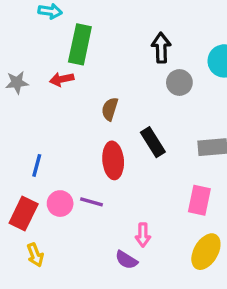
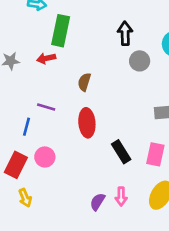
black rectangle: (153, 142) -> (121, 152), moved
purple line: (92, 202) -> (46, 107), moved
pink arrow: (143, 235) -> (121, 196), moved
purple semicircle: (126, 260) -> (97, 202), turned 90

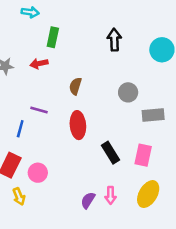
green rectangle: (61, 31) -> (53, 37), size x0.7
gray circle: (140, 61) -> (128, 92), moved
pink circle: (45, 157) -> (38, 173), moved

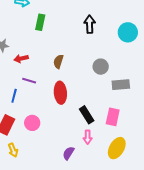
red arrow: (39, 64) -> (21, 58), moved
pink circle: (38, 173) -> (32, 123), moved
pink arrow: (111, 195) -> (88, 137), moved

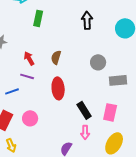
red arrow: (21, 58) -> (29, 58), moved, turned 72
blue line: (14, 96) -> (12, 91), turned 56

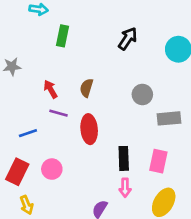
black arrow: (87, 20) -> (128, 39), turned 36
purple line: (27, 76) -> (59, 113), moved
black rectangle: (84, 110) -> (124, 158), turned 30

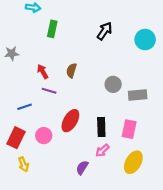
gray circle: (142, 94) -> (113, 84), moved
red ellipse: (89, 129) -> (70, 121), moved, turned 35
pink arrow: (125, 188) -> (102, 150), turned 48

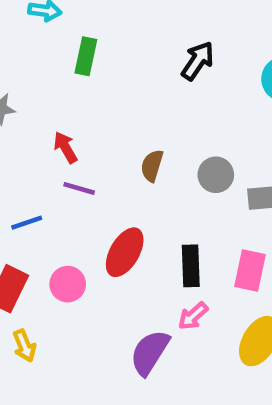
brown semicircle: (71, 70) -> (152, 166), moved
purple semicircle: (82, 168) -> (150, 352), size x1.5

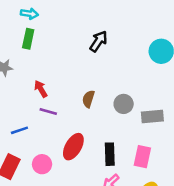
green rectangle: (86, 56) -> (28, 39), moved
black arrow: (198, 61) -> (98, 41), moved

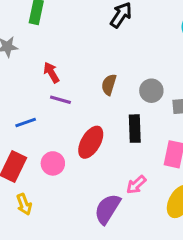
black rectangle: (110, 154) -> (135, 129), moved

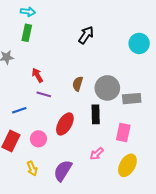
gray circle: (151, 91) -> (107, 88), size x1.5
yellow arrow: (24, 204) -> (32, 169), moved
purple semicircle: (107, 209) -> (63, 171), moved

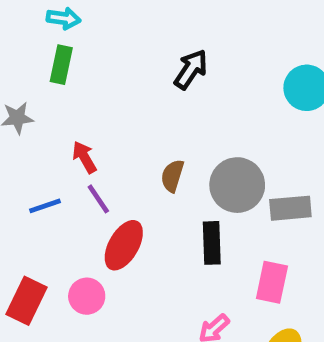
purple line: (44, 94) -> (98, 199), turned 40
blue line: (19, 110) -> (45, 206), moved
red ellipse: (65, 124) -> (124, 245), moved

